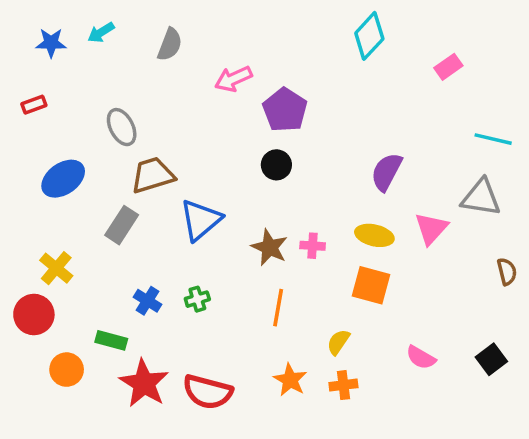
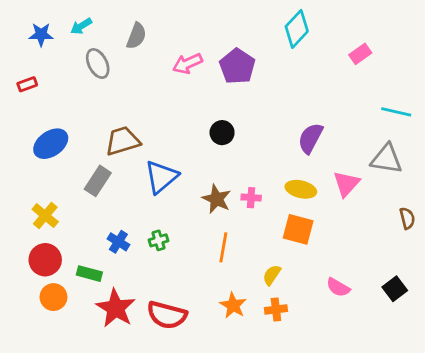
purple pentagon: (285, 110) -> (237, 66), moved
gray ellipse: (122, 127) -> (98, 64), moved
red circle: (34, 315) -> (45, 260), moved

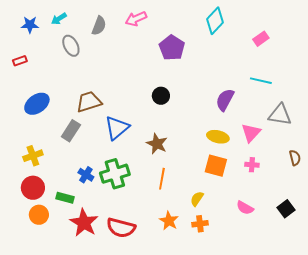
pink arrow: (188, 64) -> (136, 19), moved
cyan line: (396, 112) -> (261, 81), moved
pink cross: (251, 198) -> (252, 165), moved
yellow cross: (45, 216) -> (33, 156), turned 30
green cross: (158, 240) -> (115, 174), size x2.0

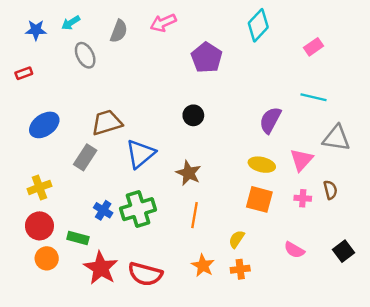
brown semicircle: (295, 158) -> (330, 190), moved

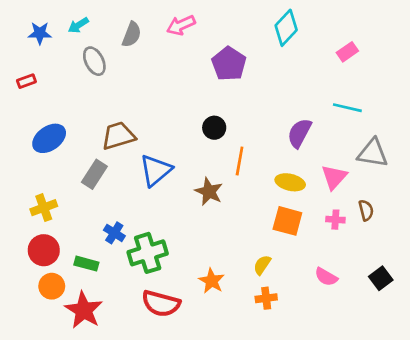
green cross: (138, 209) -> (148, 253), moved
orange line: (195, 215) -> (240, 161), moved
orange star: (203, 266) -> (212, 281), moved
red star: (101, 268) -> (84, 310), moved

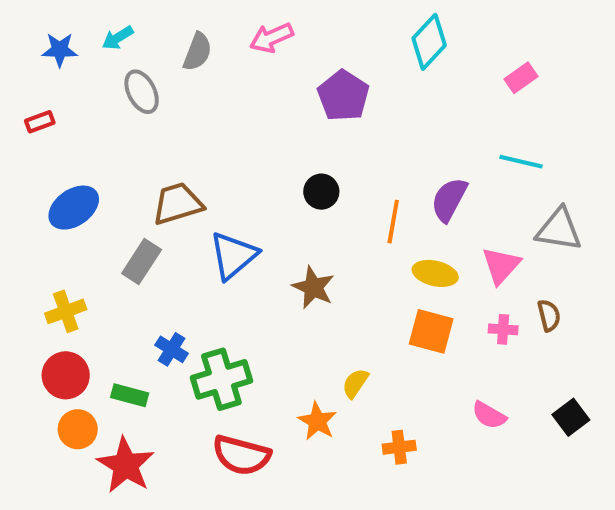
orange line: (240, 161) -> (393, 222), moved
yellow semicircle: (262, 265) -> (355, 383), moved

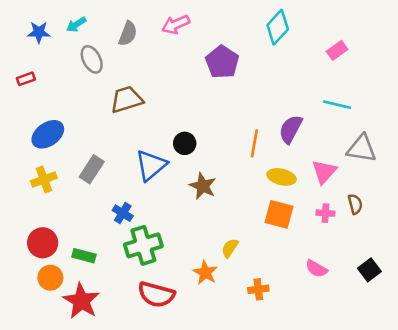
black circle: (321, 192) -> (185, 143), moved
brown trapezoid: (178, 204) -> (127, 99), moved
yellow cross: (66, 311) -> (44, 180), moved
blue cross: (172, 349) -> (123, 213), moved

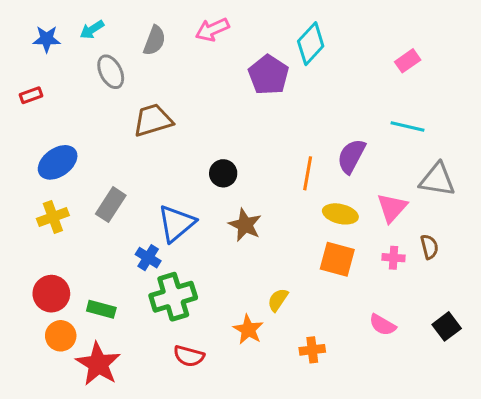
cyan diamond: (278, 27) -> (311, 44), moved
blue triangle: (151, 165) -> (176, 223), moved
red semicircle: (156, 294) -> (189, 356), size x0.7

